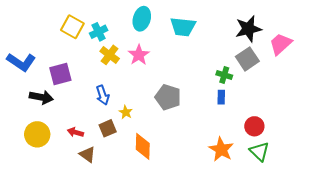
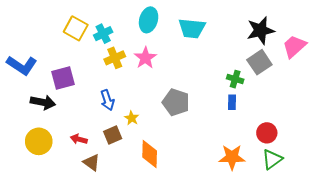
yellow cross: (110, 55) -> (115, 58), turned 30
orange star: (221, 149) -> (232, 157), turned -30
green triangle: (259, 151) -> (272, 159), turned 40

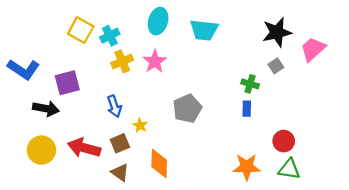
gray square: (259, 62) -> (276, 66), size x0.6
gray pentagon: (176, 102) -> (187, 109), turned 30
red arrow: (79, 139) -> (84, 148), size x1.8
green triangle: (272, 159) -> (289, 169), turned 45
brown triangle: (92, 162) -> (120, 172), moved

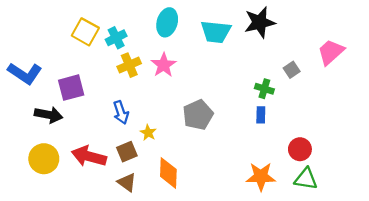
black star: (277, 32) -> (260, 22), moved

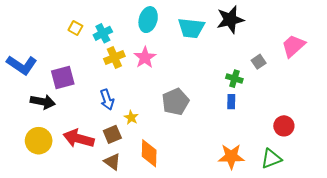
yellow square: (85, 32) -> (75, 28), size x0.6
red circle: (300, 149) -> (284, 126), moved
green triangle: (306, 179) -> (271, 159), turned -30

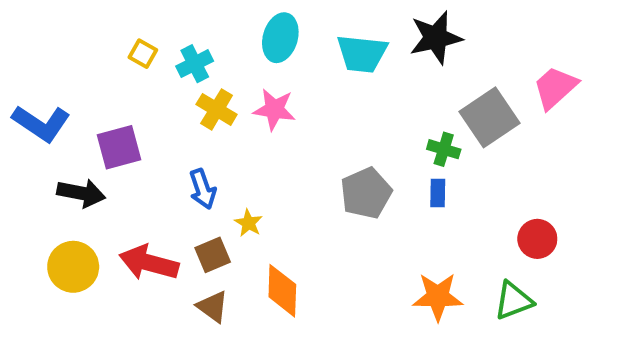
yellow cross: (114, 57) -> (217, 109), turned -36
pink star: (145, 57) -> (274, 109), turned -30
gray square: (259, 62) -> (489, 117), size x2.0
gray pentagon: (175, 102) -> (366, 193), moved

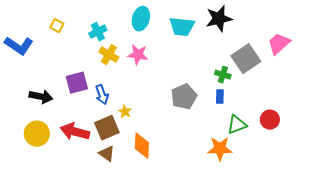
yellow square: (143, 54) -> (57, 26), moved
blue L-shape: (41, 123) -> (19, 46), moved
purple square: (119, 147) -> (77, 83), moved
brown square: (213, 255) -> (107, 128), size x1.4
green triangle: (513, 301) -> (237, 125), moved

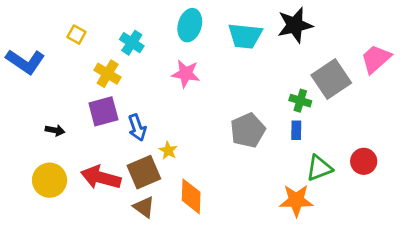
cyan cross: (98, 32) -> (132, 43), turned -30
yellow cross: (109, 55) -> (108, 74), moved
black arrow: (41, 97) -> (55, 130), size x0.6

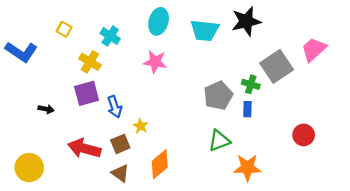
gray pentagon: (248, 130) -> (218, 96), moved
green triangle: (319, 168) -> (219, 141), moved
brown square: (144, 172) -> (120, 144), size x0.7
yellow circle: (50, 180) -> (29, 168), moved
orange diamond: (191, 196) -> (160, 164), turned 48

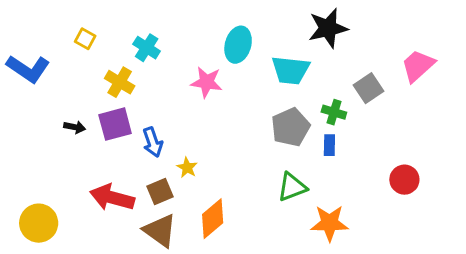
cyan ellipse: (159, 21) -> (238, 45), moved
cyan trapezoid: (205, 30) -> (291, 70), moved
gray square: (277, 66) -> (368, 88), size x0.7
black arrow: (46, 109) -> (75, 127), moved
brown triangle: (120, 173) -> (160, 231), size x1.4

